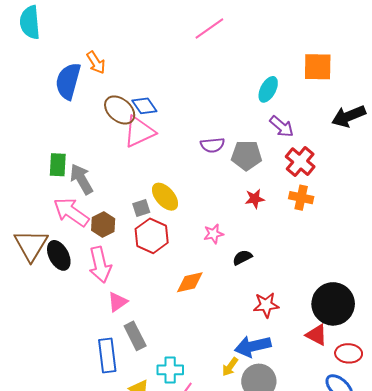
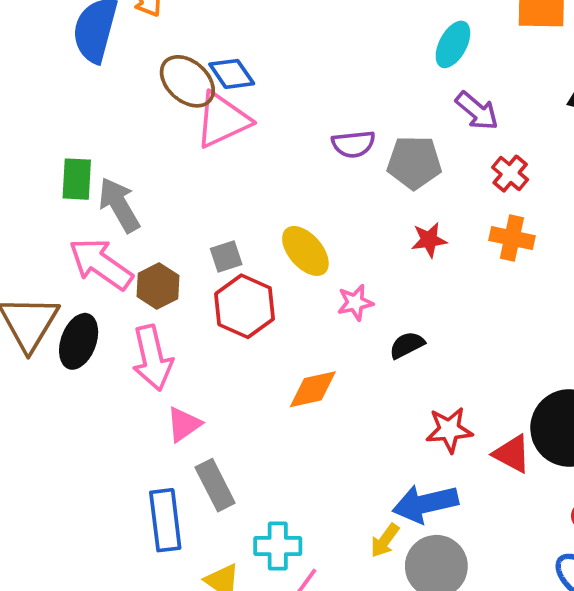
red cross: (300, 162) -> (510, 174), size x0.7
yellow ellipse: (165, 197) -> (305, 251), moved
black ellipse: (59, 255) -> (79, 341), turned 48
red triangle: (317, 335) -> (512, 454), moved

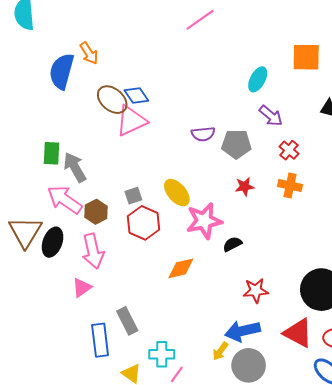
pink star: (355, 303) -> (204, 221), size x1.8
pink triangle: (184, 424) -> (82, 288), moved
red triangle: (512, 454) -> (298, 333), moved, size x1.4

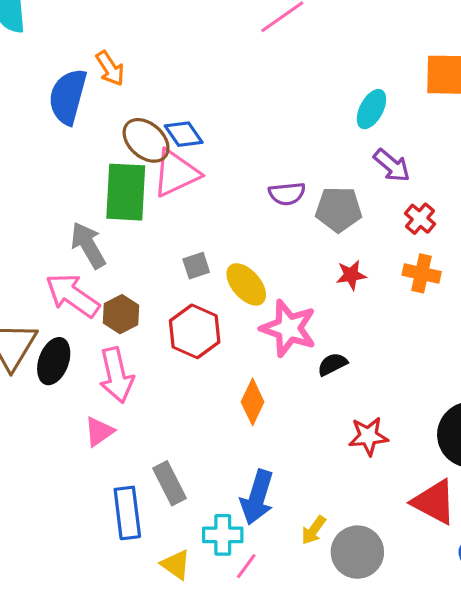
green rectangle: (52, 153) -> (126, 192), moved, size x1.6
gray square: (133, 196) -> (196, 266), moved
pink star: (204, 221) -> (289, 328), turned 30
orange diamond: (181, 268) -> (253, 402), turned -52
blue arrow: (243, 331) -> (257, 497), moved, turned -60

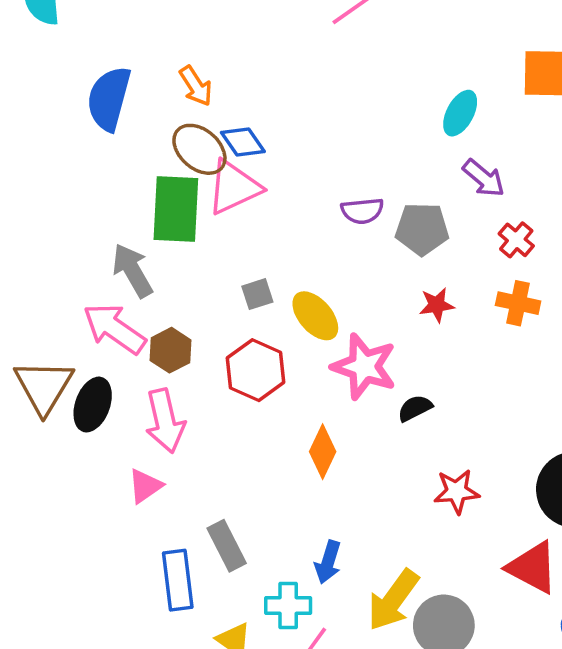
orange arrow: (110, 68) -> (196, 86), moved
blue arrow: (257, 497) -> (328, 562), size x0.7
yellow arrow: (314, 530) -> (393, 600), size x1.8

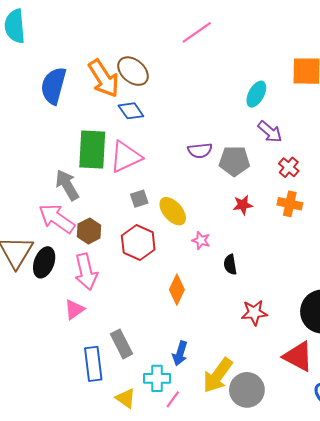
orange arrow: (196, 86) -> (104, 78), size x1.6
brown ellipse: (199, 149) -> (133, 71), moved
pink triangle: (234, 187) -> (126, 157), moved
pink star: (364, 367) -> (201, 240), size x0.5
black semicircle: (415, 408) -> (230, 264), turned -72

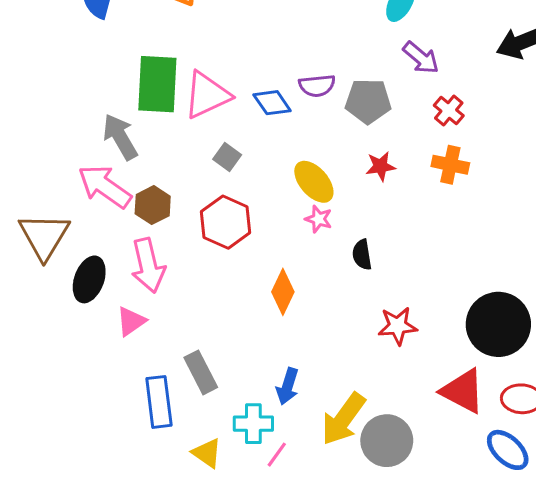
blue diamond: (131, 111) -> (272, 103), moved
gray square: (139, 199) -> (227, 157), turned -36
yellow ellipse: (173, 211) -> (314, 182), moved
black ellipse: (44, 262) -> (89, 279), moved

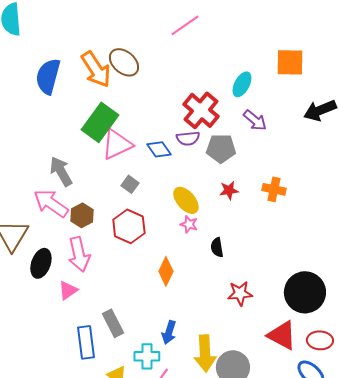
green rectangle: (157, 84) -> (100, 122), moved, turned 33
red cross: (449, 110) -> (201, 110), moved, size x1.8
yellow arrow: (343, 419) -> (205, 353), turned -39

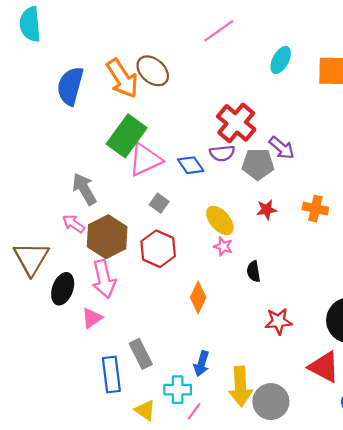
cyan ellipse: (242, 84) -> (281, 60), moved
purple arrow: (255, 120) -> (282, 148), moved
pink arrow: (51, 203) -> (74, 224), size x0.6
brown hexagon: (82, 215) -> (107, 237), size x1.6

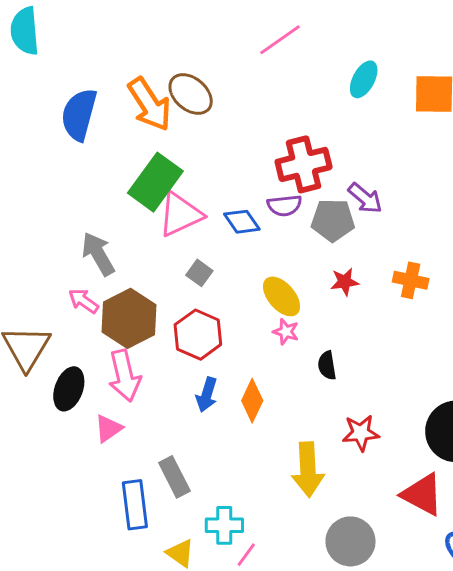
red cross: (236, 123) -> (304, 164), turned 36
blue arrow: (201, 364) -> (207, 395), moved
yellow arrow: (241, 386) -> (308, 470), moved

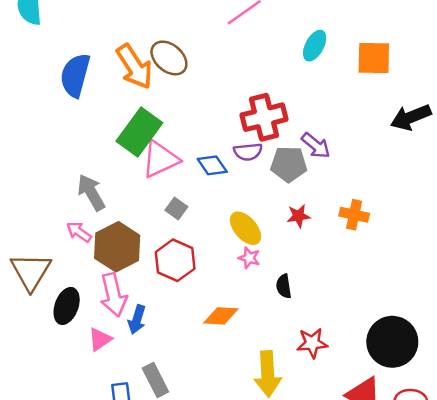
blue arrow: (207, 395) -> (137, 320), moved
orange diamond: (252, 401) -> (221, 316), turned 68

